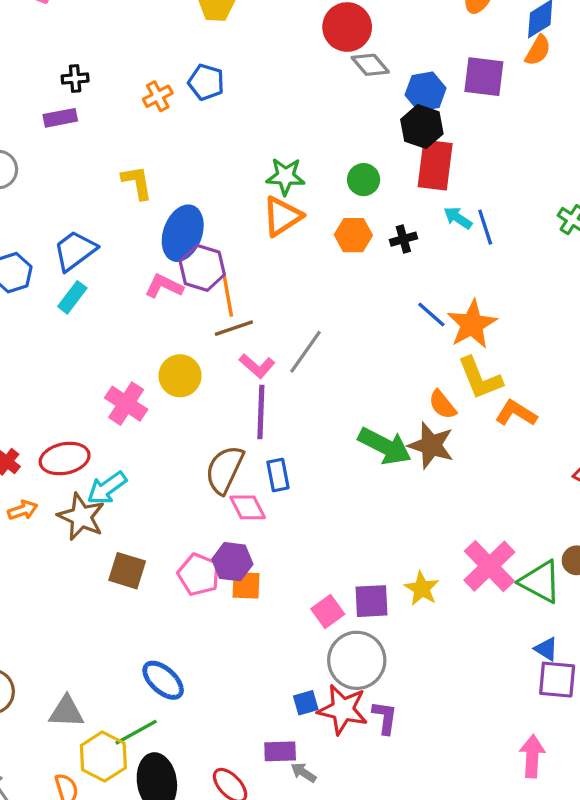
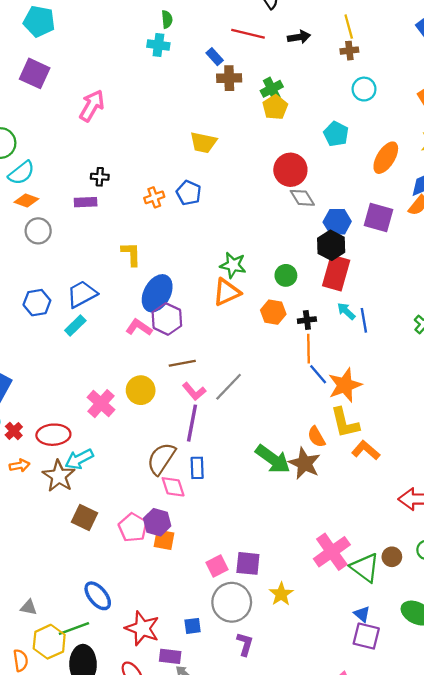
orange line: (228, 296) -> (308, 349), moved
yellow star: (422, 589) -> (281, 594), moved
red star: (343, 710) -> (142, 628), moved
gray triangle: (66, 712) -> (29, 607), size x0.7

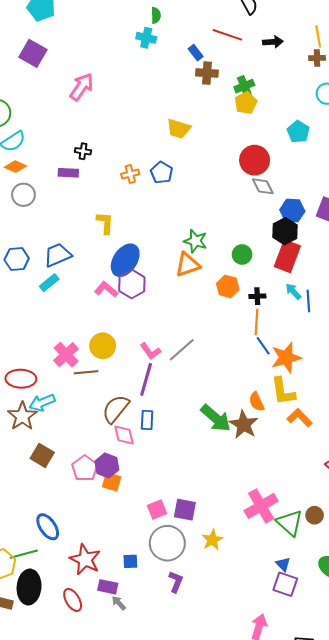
brown line: (182, 363) -> (86, 372), moved

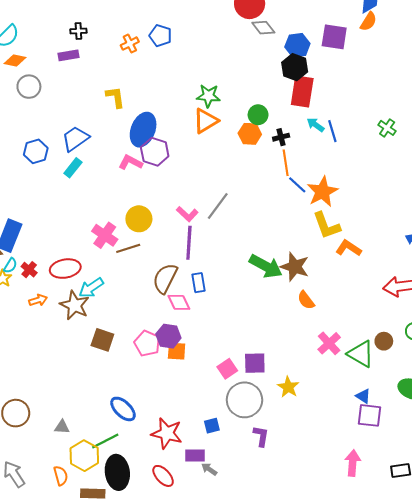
green circle: (242, 254) -> (258, 115), moved
orange semicircle: (257, 402) -> (306, 300), moved
pink cross: (261, 506) -> (329, 343), size x0.7

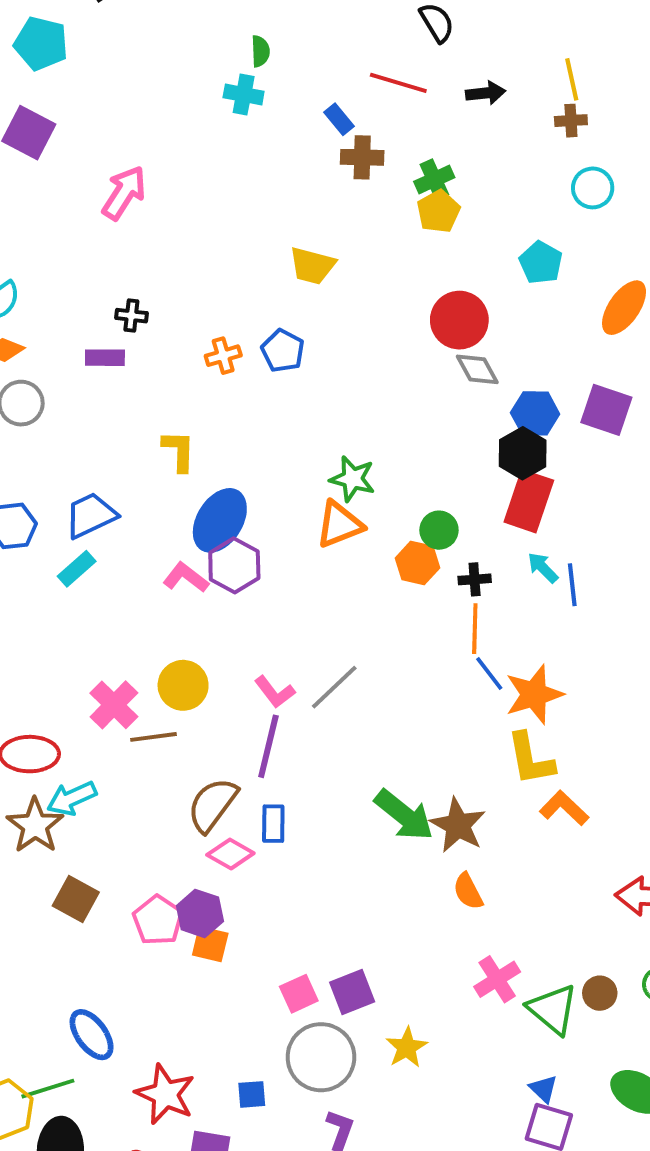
pink diamond: (179, 302) -> (230, 854), turned -45
purple square: (255, 363) -> (352, 992), turned -30

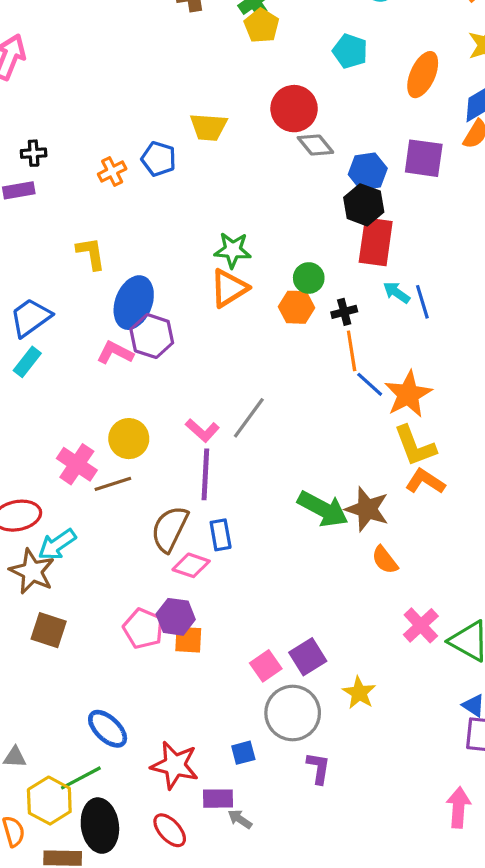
yellow trapezoid: (312, 266) -> (209, 127), moved
orange L-shape: (564, 808) -> (425, 481), moved
brown square: (76, 899) -> (49, 630), moved

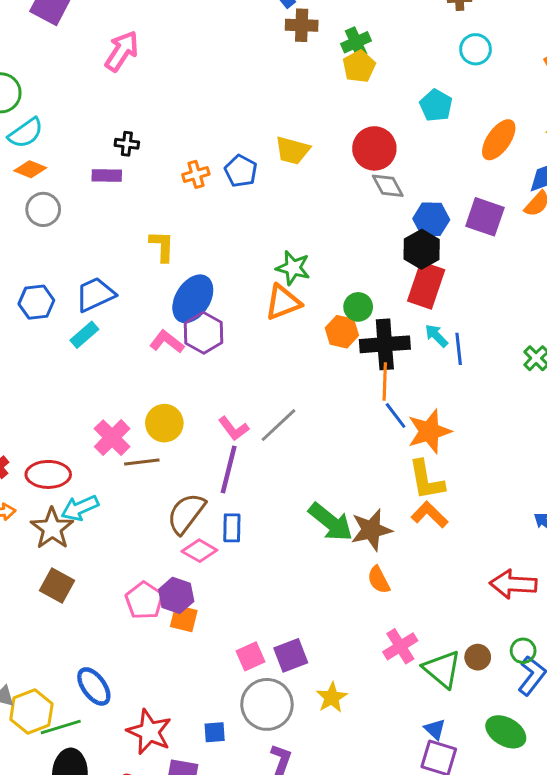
black cross: (344, 312) -> (385, 344), size x2.0
brown star: (367, 509) -> (371, 530), turned 30
yellow hexagon: (49, 801) -> (31, 712), moved

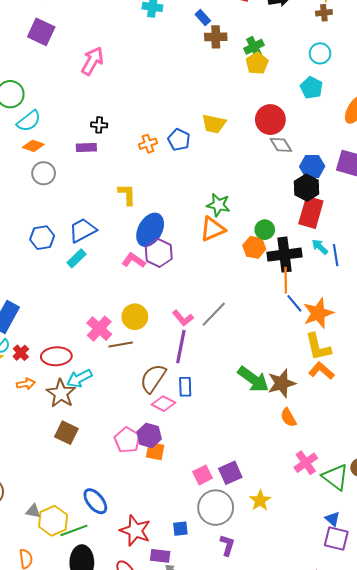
cyan circle: (476, 49) -> (320, 53), moved

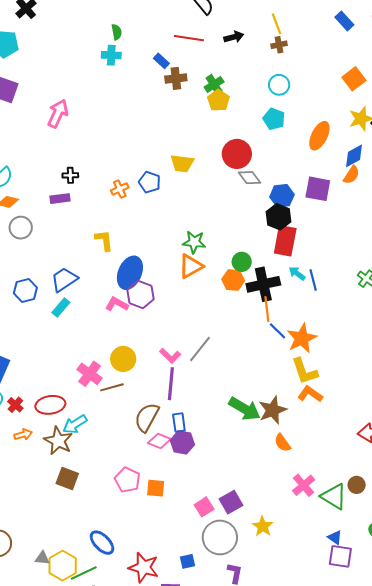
purple hexagon: (149, 435) -> (182, 442), moved

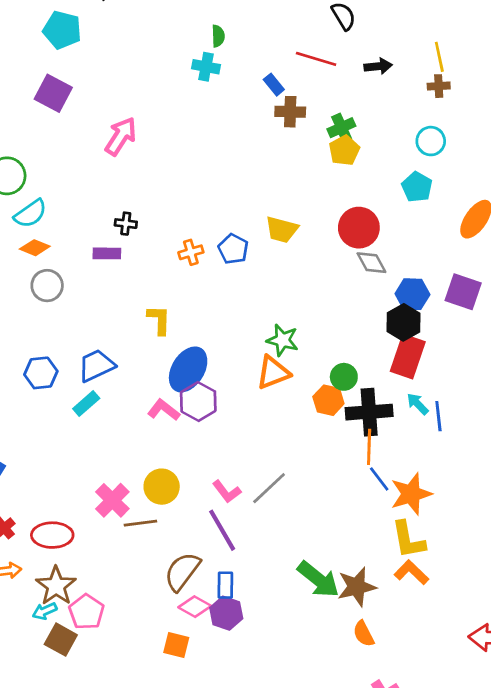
purple line: (171, 384) -> (222, 530), turned -44
cyan arrow: (75, 424) -> (45, 611), moved, size x0.7
pink pentagon: (127, 480) -> (86, 612), moved
orange square: (156, 488) -> (176, 645), moved

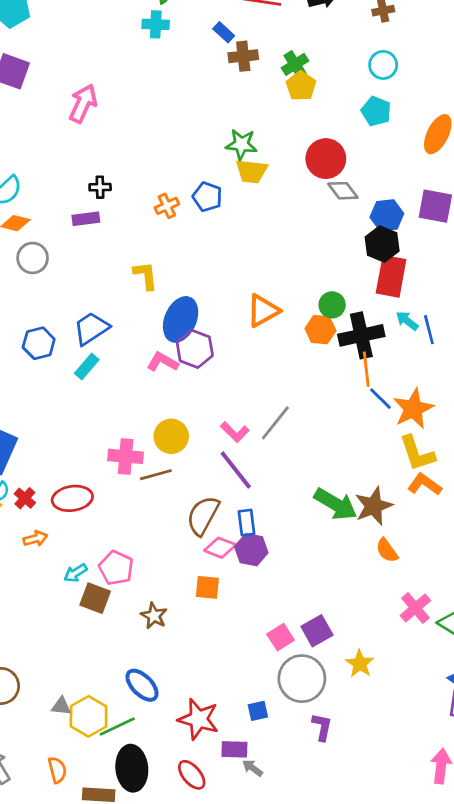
green star: (283, 340) -> (241, 144), moved
pink cross: (112, 500) -> (126, 456), turned -32
brown star: (56, 586) -> (154, 616), moved, size x0.7

